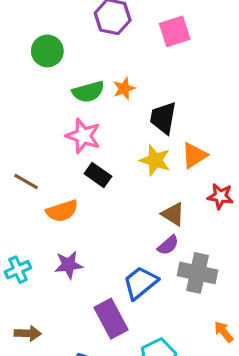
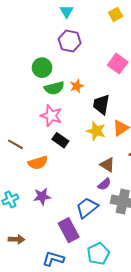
pink square: (175, 31) -> (118, 64), moved, turned -36
green circle: (47, 51) -> (42, 68), moved

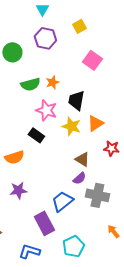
yellow square: (116, 14) -> (79, 26), moved
green circle: (42, 68) -> (12, 52), moved
pink star: (51, 116) -> (46, 110), moved

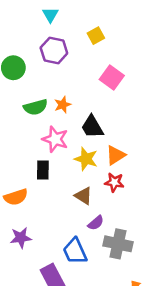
black trapezoid: (76, 100) -> (92, 127), turned -40
black rectangle: (36, 135) -> (43, 170), turned 56
red star: (111, 148) -> (114, 182), moved
brown triangle: (82, 159) -> (84, 196), moved
blue trapezoid: (62, 201) -> (75, 251), turned -75

